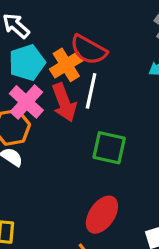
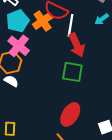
white line: (91, 91) -> (71, 25), moved
red arrow: (64, 102) -> (77, 45), moved

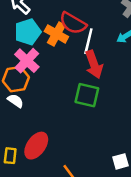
orange cross: (43, 21) -> (56, 34), turned -30
red ellipse: (70, 114) -> (36, 146), moved

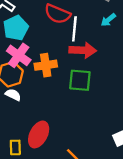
orange cross: (56, 34) -> (46, 65), moved, turned -30
red arrow: (94, 64) -> (83, 50), turned -60

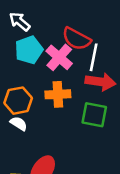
pink cross: (19, 55) -> (59, 57), moved

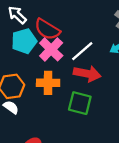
red semicircle: (76, 39) -> (47, 29), moved
white line: (94, 57) -> (82, 51), turned 35

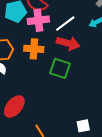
pink cross: (51, 49) -> (38, 20), turned 35

